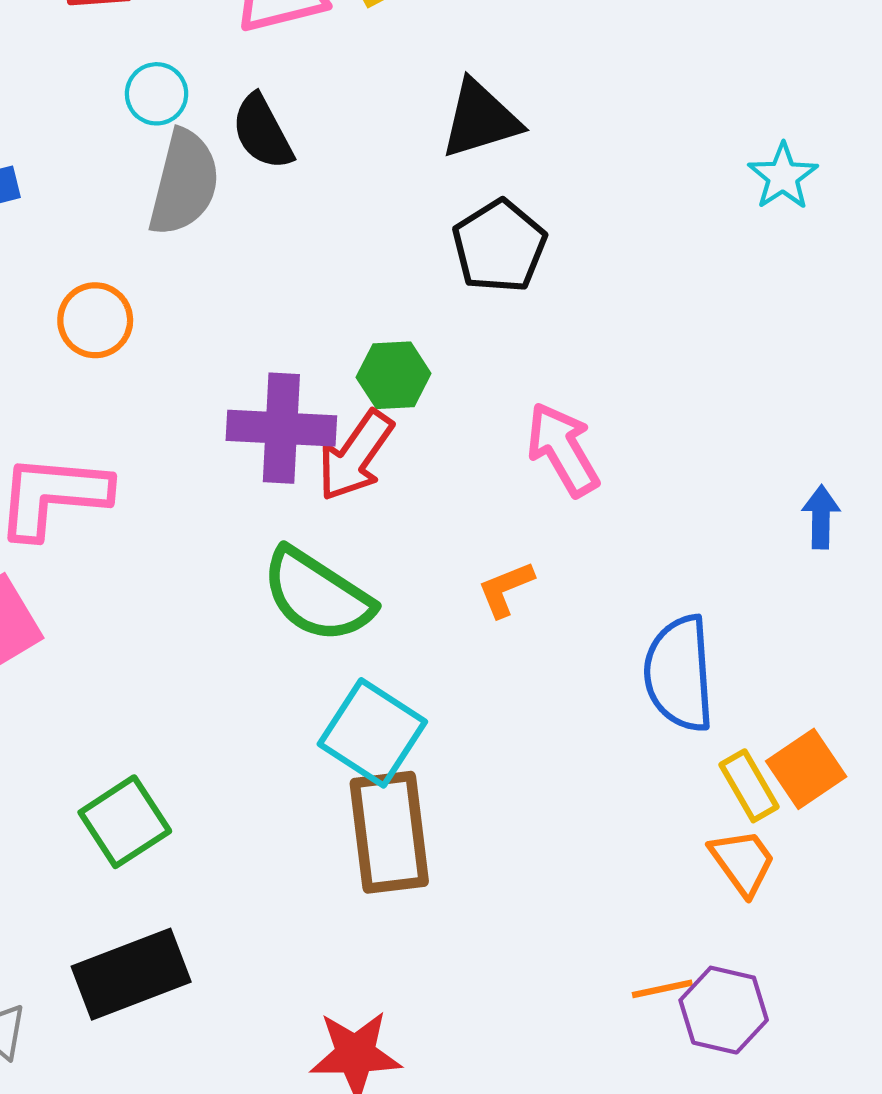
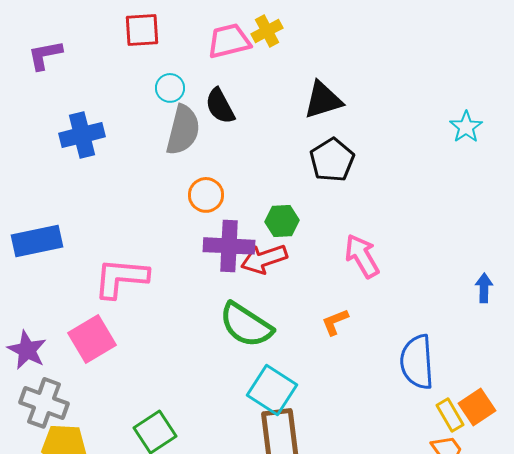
orange circle: (95, 320) -> (206, 195), moved
red arrow: (355, 456) -> (264, 259), turned 36

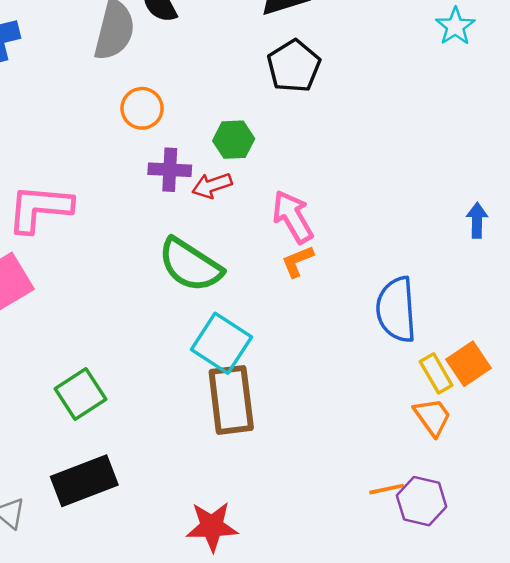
purple cross: (229, 246) -> (170, 170), size x0.7
pink arrow: (362, 256) -> (293, 217), moved
red arrow: (264, 259) -> (212, 185), size x0.7

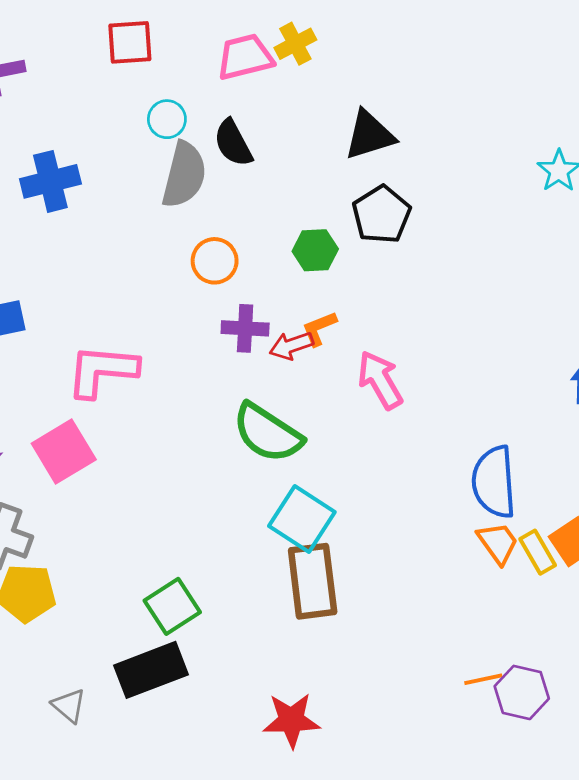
green hexagon: (234, 140) -> (315, 250), moved
orange L-shape: (297, 261) -> (319, 328), moved
green square: (81, 394) -> (172, 606), moved
orange trapezoid: (432, 417) -> (498, 543), moved

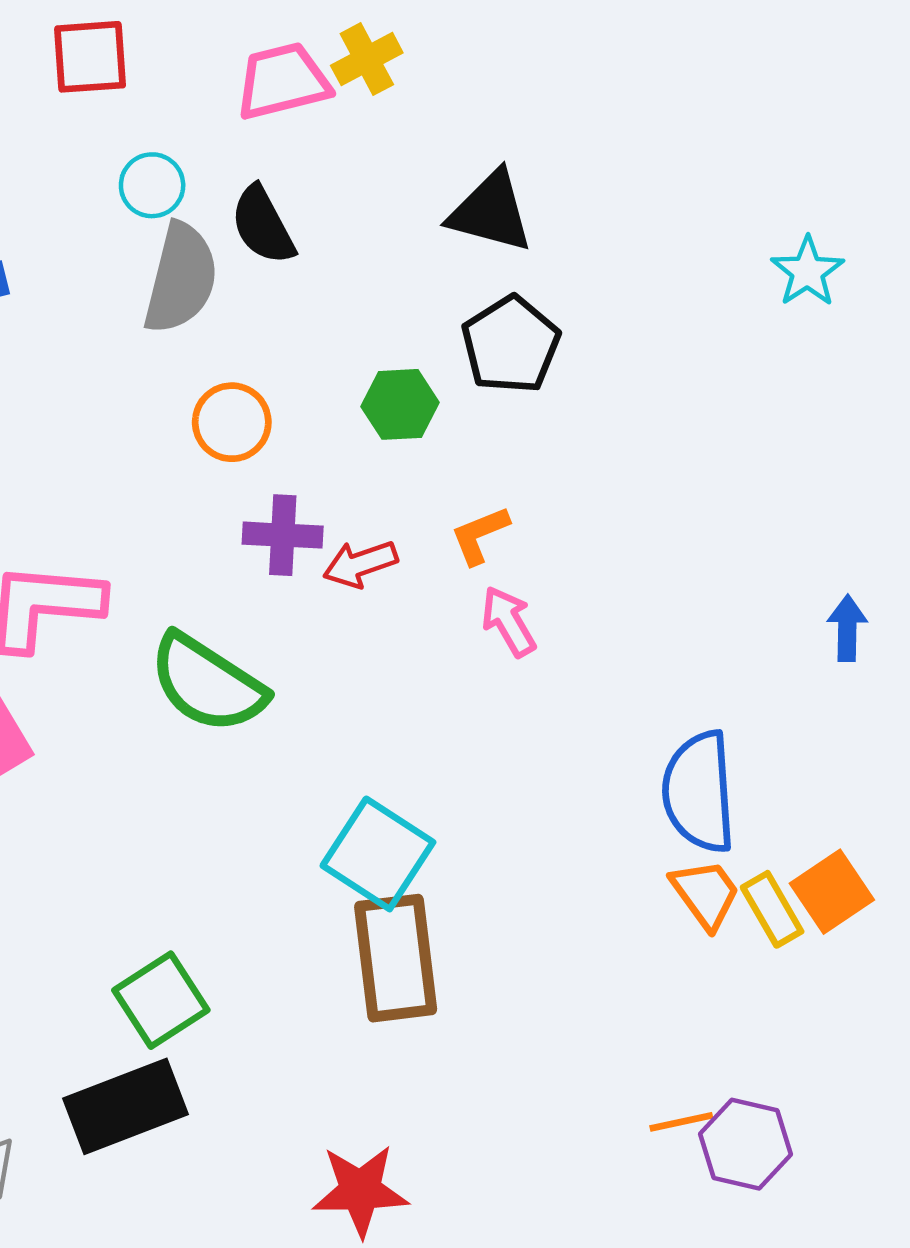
black triangle: (369, 135) -> (491, 212), turned 32
orange L-shape: (319, 328) -> (480, 535), moved
pink arrow: (380, 380) -> (509, 621), size x0.7
green semicircle: (268, 433) -> (207, 683), moved

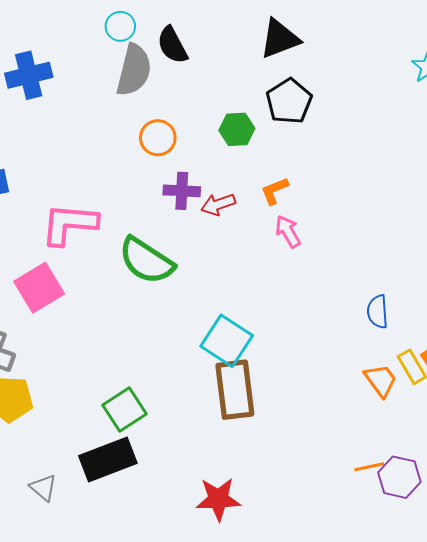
black triangle: (491, 212) -> (280, 39), turned -36
blue semicircle: (699, 792) -> (378, 312), size x0.6
orange trapezoid: (706, 894) -> (381, 380), moved

